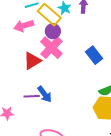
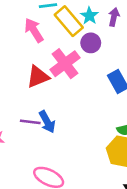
pink arrow: (24, 26) -> (34, 30), turned 66
purple circle: (53, 31) -> (91, 43), moved

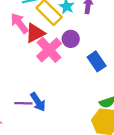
purple circle: (91, 43) -> (71, 39), moved
red triangle: (38, 77) -> (35, 33), moved

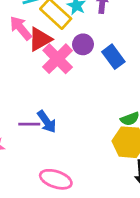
blue rectangle: (97, 61) -> (113, 57), moved

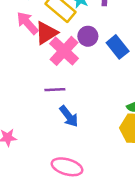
blue arrow: (47, 122) -> (69, 116), moved
purple line: (29, 124) -> (55, 90), moved

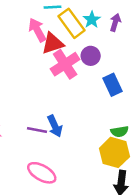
blue rectangle: (118, 47) -> (113, 85), moved
purple line: (55, 90) -> (37, 130), moved

